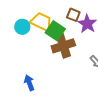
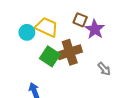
green square: (55, 31) -> (50, 56), moved

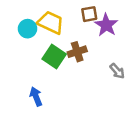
brown square: (80, 20) -> (89, 14), turned -32
brown cross: (70, 52) -> (77, 52), size x0.7

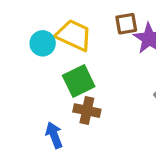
brown cross: (77, 52) -> (87, 111), moved, turned 30
green square: (54, 57) -> (79, 81), turned 30

